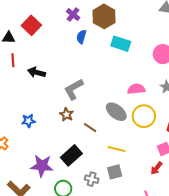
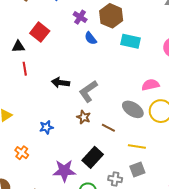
blue semicircle: (81, 37) -> (91, 38), turned -48
black arrow: (37, 72) -> (60, 83), moved

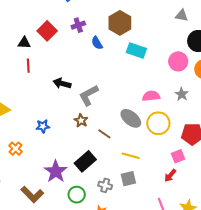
purple cross: (80, 17) -> (78, 25), moved, turned 32
purple star: (64, 171) -> (56, 171), turned 30

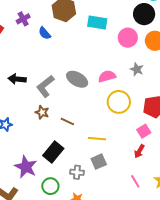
cyan rectangle: (136, 50) -> (97, 23), moved
gray ellipse: (131, 118) -> (77, 79), moved

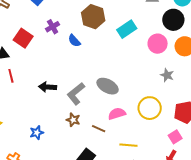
cyan rectangle: (97, 23) -> (127, 29), turned -42
pink semicircle: (107, 76) -> (117, 114), moved

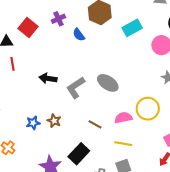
pink semicircle: (117, 114) -> (123, 118), moved
brown star: (73, 120) -> (54, 121), moved

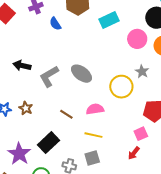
yellow circle: (148, 109) -> (121, 87), moved

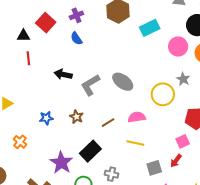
blue semicircle: (55, 24) -> (76, 38), moved
brown star: (26, 108) -> (76, 117), moved
brown line: (66, 114) -> (108, 123), turned -64
gray square: (92, 158) -> (154, 168), moved

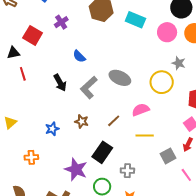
cyan rectangle: (150, 28) -> (135, 20), turned 60
blue semicircle: (76, 38) -> (79, 56), moved
black arrow: (63, 74) -> (60, 83), turned -120
orange cross: (20, 142) -> (31, 157), turned -32

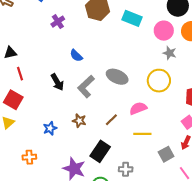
red square: (33, 35) -> (13, 100), moved
gray star: (179, 63) -> (170, 53), moved

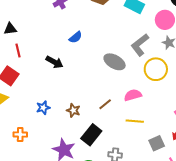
blue semicircle: (76, 56) -> (76, 37), turned -88
black arrow: (57, 82) -> (54, 62), turned -36
gray L-shape: (86, 87) -> (140, 45), moved
brown star: (79, 121) -> (73, 110), moved

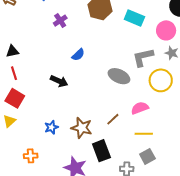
gray L-shape: (140, 45) -> (143, 57), turned 30
red line: (18, 51) -> (14, 73), moved
brown star: (73, 110) -> (82, 128), size x1.5
black rectangle: (91, 135) -> (101, 151), turned -55
gray square: (157, 143) -> (147, 156), moved

